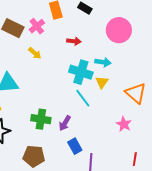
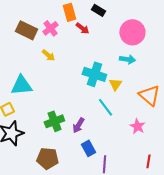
red arrow: (74, 41) -> (82, 28), moved, turned 32
cyan arrow: (103, 62) -> (127, 59), moved
cyan line: (83, 98) -> (105, 107), moved
green cross: (41, 119) -> (54, 121), turned -30

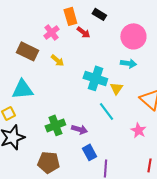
brown rectangle: (26, 30) -> (27, 51), moved
yellow arrow: (48, 55) -> (57, 60), moved
purple arrow: (78, 125) -> (79, 129), turned -105

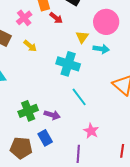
yellow triangle: (116, 88) -> (82, 37), moved
pink star: (138, 130) -> (91, 131), moved
blue rectangle: (89, 152) -> (45, 138), moved

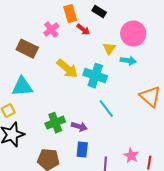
yellow arrow: (30, 46) -> (67, 69), moved, size x1.6
pink star: (91, 131) -> (131, 156), moved
blue rectangle: (45, 138) -> (82, 150), moved, turned 35

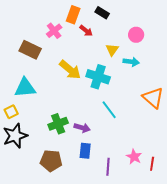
orange rectangle: (70, 14) -> (73, 15), turned 36
pink circle: (133, 34) -> (136, 35), size x0.6

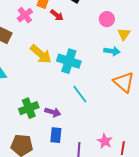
yellow triangle: (112, 50) -> (124, 34), moved
cyan arrow: (131, 62) -> (112, 51), moved

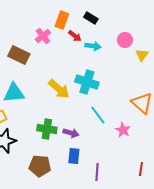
cyan arrow: (112, 51) -> (93, 46), moved
yellow arrow: (41, 54) -> (59, 89), moved
green cross: (29, 108) -> (47, 129), turned 30
pink star: (105, 141) -> (123, 130), moved

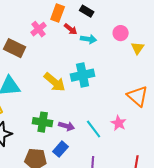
cyan cross: (87, 82) -> (83, 75), turned -30
cyan line: (98, 115) -> (94, 129), moved
blue rectangle: (74, 156) -> (61, 149), moved, turned 35

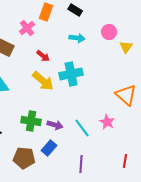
red arrow: (71, 29) -> (43, 56), moved

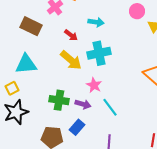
cyan arrow: (77, 38) -> (96, 22), moved
pink star: (107, 122) -> (94, 85), moved

